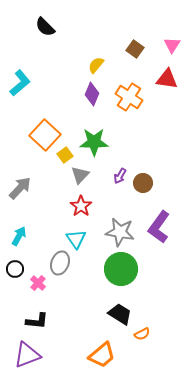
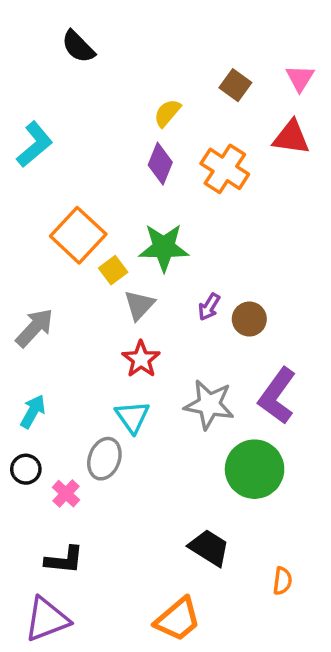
green circle: (121, 269) -> (255, 469), moved
orange semicircle: (142, 334) -> (282, 581), moved, turned -56

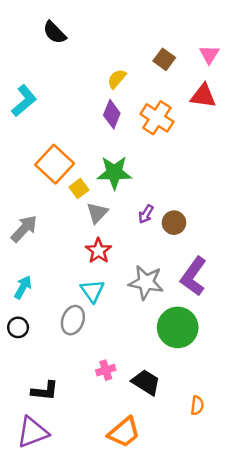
pink cross: (66, 494) -> (106, 370), moved, turned 30

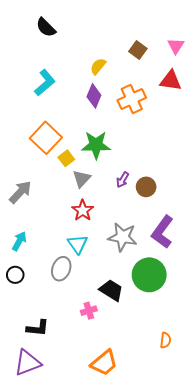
cyan L-shape: (24, 101) -> (45, 83), moved
orange cross: (157, 118) -> (132, 99), turned 32
black trapezoid: (146, 382) -> (111, 290), moved

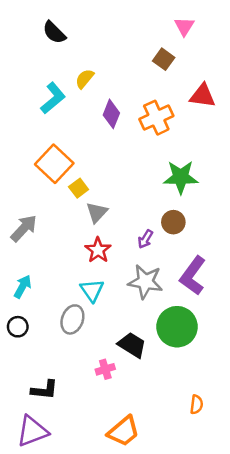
pink triangle: (176, 46) -> (184, 26), moved
yellow semicircle: (98, 66) -> (85, 79), moved
green star: (96, 145) -> (181, 177), moved
purple arrow: (123, 180) -> (145, 239), moved

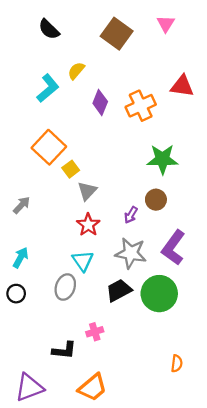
brown square: (164, 59) -> (117, 34), moved, size x1.6
gray arrow: (24, 228) -> (22, 205), size x0.7
black trapezoid: (132, 345) -> (119, 290), moved, turned -60
black L-shape: (44, 390) -> (64, 350), moved
orange trapezoid: (124, 431) -> (93, 388), moved

